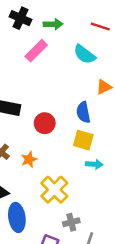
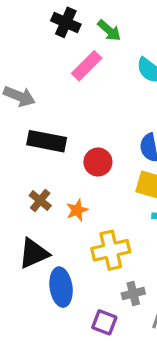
green arrow: (53, 24) -> (109, 30), turned 42
yellow cross: (54, 190) -> (111, 250), turned 32

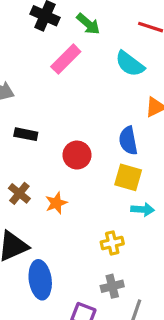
black rectangle: (47, 141) -> (26, 134), size x0.6
yellow cross: (111, 250) -> (112, 243), moved, size x0.6

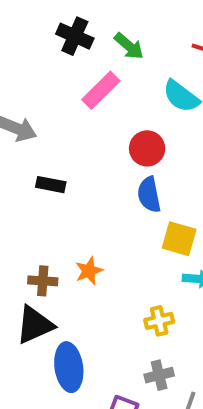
blue semicircle: (128, 141) -> (149, 195), moved
red circle: (77, 155) -> (147, 148), moved
brown cross: (19, 193) -> (43, 281), moved, turned -35

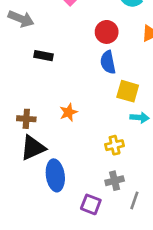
brown cross: (43, 281) -> (26, 119), moved

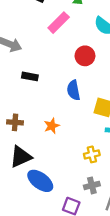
blue semicircle: (108, 62) -> (74, 90), moved
brown cross: (26, 119) -> (15, 122), moved
blue ellipse: (55, 175) -> (40, 181), turned -45

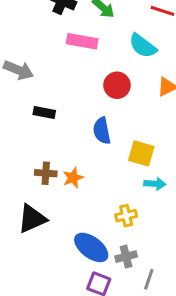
pink rectangle: (59, 23) -> (82, 41), turned 55
brown cross: (15, 122) -> (46, 173), moved
blue ellipse: (40, 181) -> (91, 247), moved

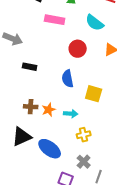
cyan arrow: (155, 184) -> (71, 114), moved
blue ellipse: (91, 247) -> (50, 149), moved
gray cross: (126, 257) -> (84, 162), turned -32

